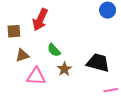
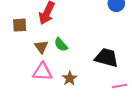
brown triangle: (22, 55) -> (41, 47), moved, turned -48
brown star: (64, 69) -> (70, 78), moved

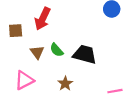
black trapezoid: (107, 58) -> (85, 54), moved
pink triangle: (42, 72) -> (24, 80), moved, turned -30

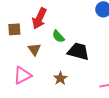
green semicircle: (57, 50) -> (58, 36), moved

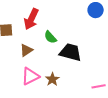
brown triangle: (34, 49) -> (26, 50), turned 32
pink triangle: (22, 75) -> (30, 76), moved

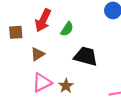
green semicircle: (50, 37) -> (67, 29), moved, turned -104

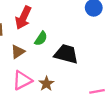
green semicircle: (67, 29) -> (41, 39), moved

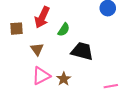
green semicircle: (41, 39) -> (64, 30), moved
brown triangle: (18, 52) -> (37, 49), turned -32

